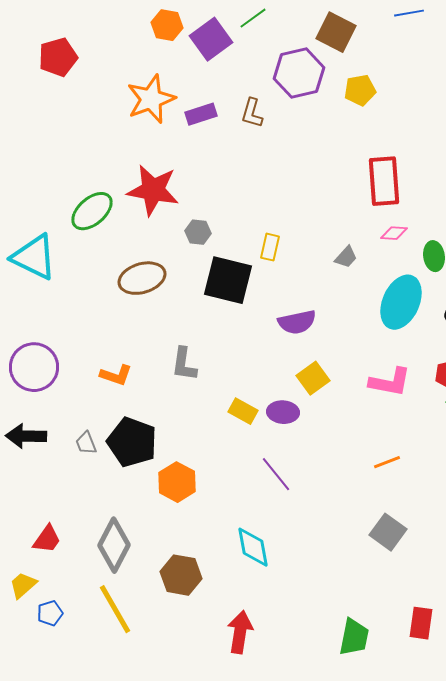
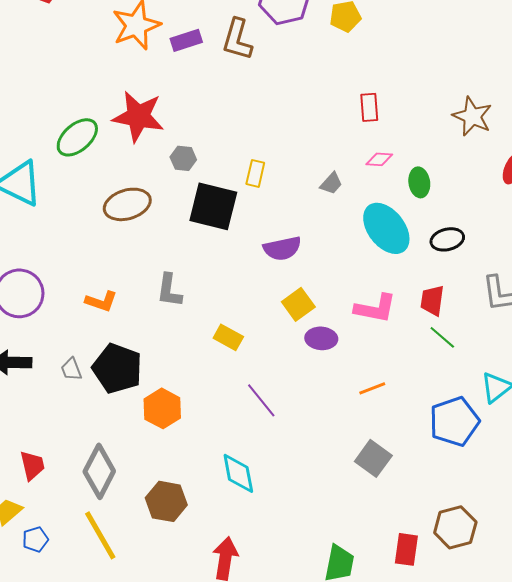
brown L-shape: (252, 113) -> (237, 39), size x1.4
red rectangle: (384, 181) -> (369, 107), size x0.6
cyan ellipse: (401, 302) -> (386, 228), turned -62
purple ellipse: (283, 412) -> (321, 338), moved
red trapezoid: (47, 539) -> (32, 465), turned -48

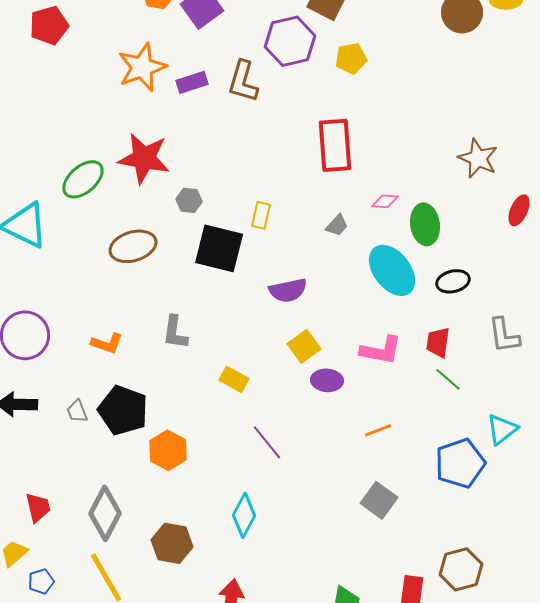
red rectangle: (369, 107) -> (335, 145), moved, size x1.8
green ellipse: (419, 182) -> (425, 224), size x1.4
cyan diamond: (238, 473) -> (244, 515), turned 39

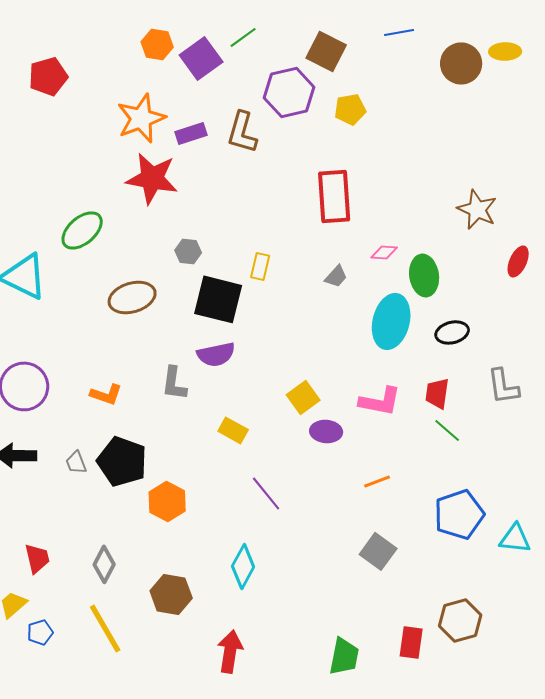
red star: (144, 158) -> (152, 178), moved
cyan ellipse: (392, 270) -> (391, 321), turned 52
purple semicircle: (288, 290) -> (216, 354), moved
cyan triangle: (502, 429) -> (515, 538), moved, turned 44
gray diamond: (105, 513) -> (104, 564), size x0.7

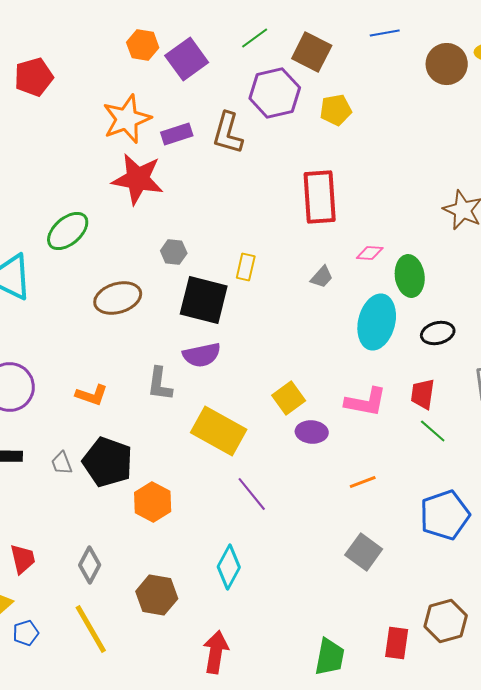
green line: (243, 37) -> (255, 38), moved
yellow rectangle: (233, 430) -> (219, 431), size x1.8

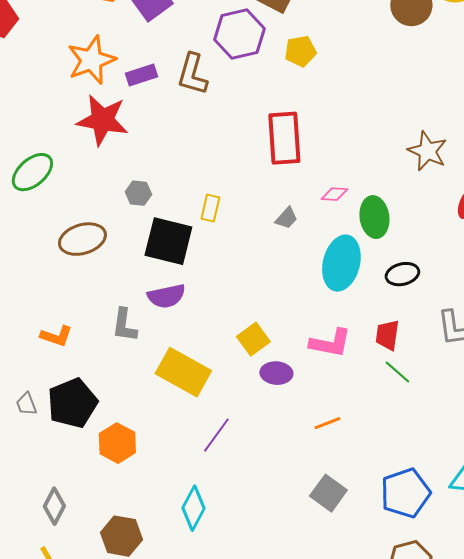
black pentagon: (108, 462) -> (72, 403), turned 30
purple line: (252, 494) -> (216, 435), turned 75
blue pentagon: (445, 515) -> (405, 493), moved

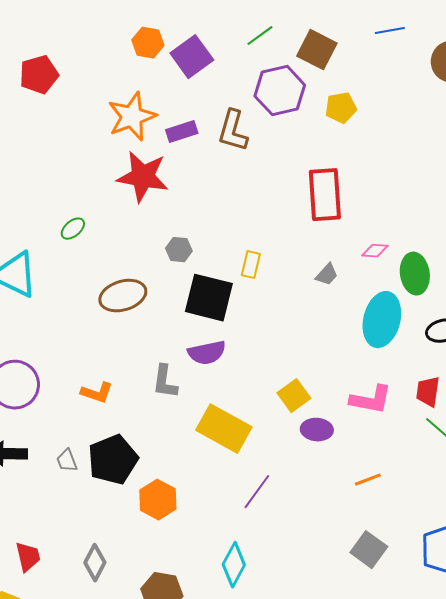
green ellipse: (32, 172) -> (73, 229), size x0.6

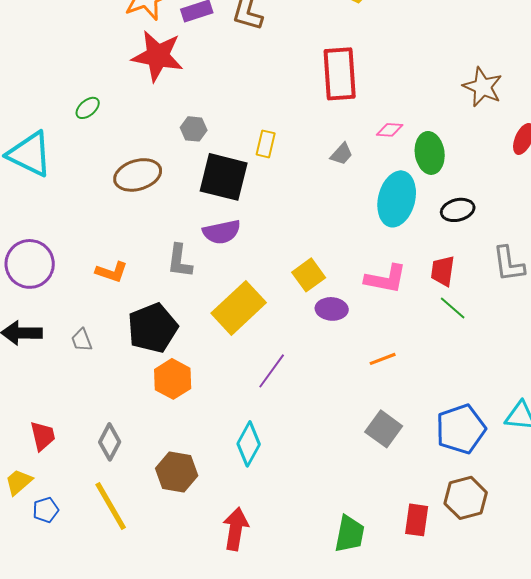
yellow rectangle: (224, 429) -> (239, 308), turned -72
black pentagon: (113, 460) -> (153, 328), moved

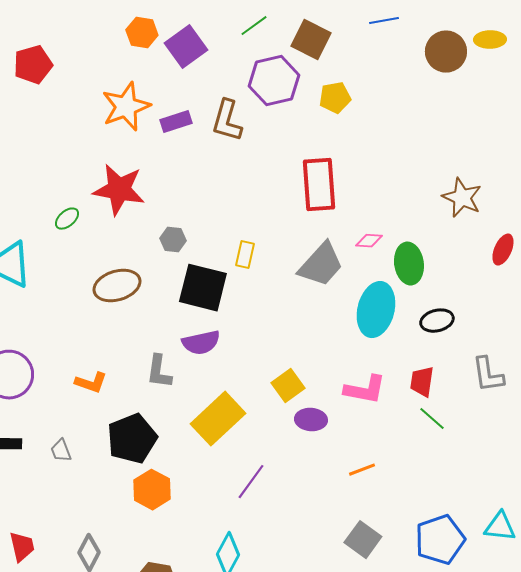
red star: (158, 56) -> (119, 190), moved
gray trapezoid: (342, 154) -> (321, 265), size x2.0

